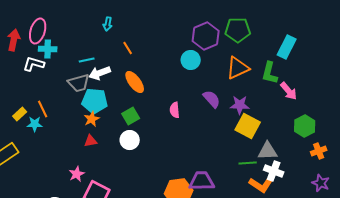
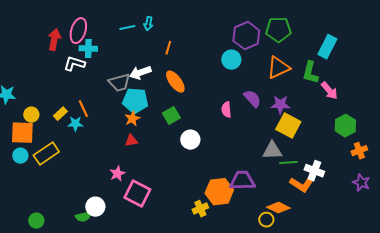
orange line: (128, 48) -> (168, 48), turned 48
cyan line: (87, 60) -> (127, 28), moved
pink semicircle: (175, 110) -> (226, 110), moved
white circle: (130, 140) -> (190, 140), moved
gray triangle: (268, 151) -> (272, 151), moved

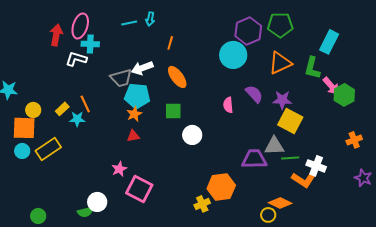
cyan circle: (231, 60) -> (233, 55), size x1.4
green square: (171, 116) -> (173, 111), turned 30
green hexagon: (345, 126) -> (344, 95), moved
orange cross: (359, 151) -> (354, 140), moved
purple trapezoid: (242, 181) -> (254, 159), moved

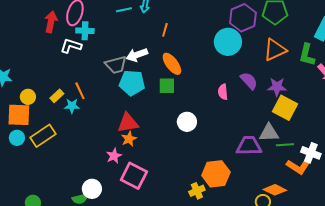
green square: (173, 111) -> (167, 86), moved
orange star: (134, 114) -> (129, 139), moved
red triangle: (133, 136) -> (128, 123), size x1.6

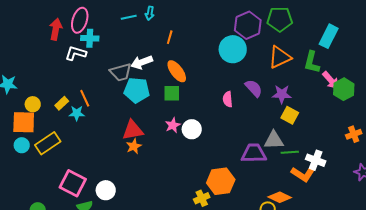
yellow square: (285, 108) -> (290, 115), size x0.7
pink star: (114, 156) -> (173, 125), moved
pink square: (134, 176) -> (73, 183), moved
white circle: (92, 189) -> (106, 190), moved

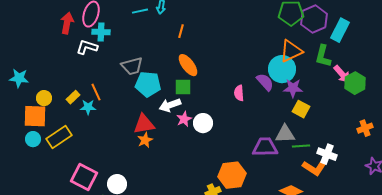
purple hexagon: (248, 25) -> (314, 19), moved
cyan circle: (233, 49) -> (282, 69), moved
white arrow: (142, 62) -> (170, 105), moved

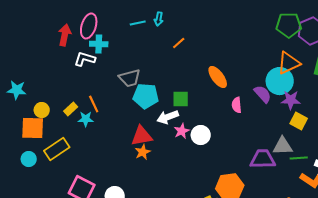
orange line: (181, 31) -> (179, 43), turned 32
orange ellipse: (188, 65) -> (218, 77), moved
cyan circle: (33, 139) -> (29, 159), moved

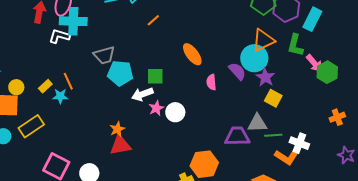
cyan cross: (99, 44) -> (73, 21), size x1.5
purple star: (291, 100) -> (265, 77), turned 30
red triangle: (142, 136) -> (120, 145), moved

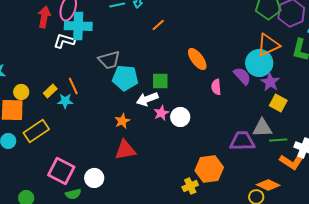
orange star: (117, 129) -> (122, 121), moved

